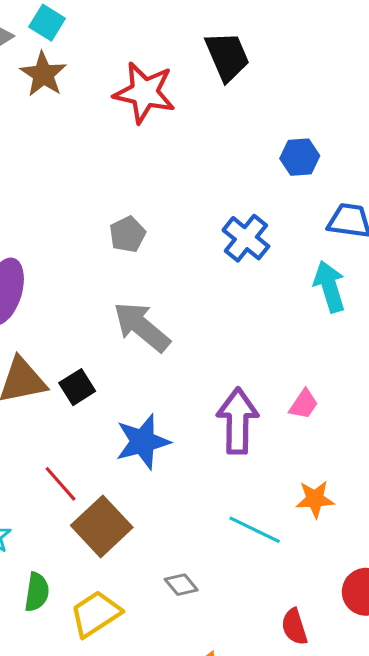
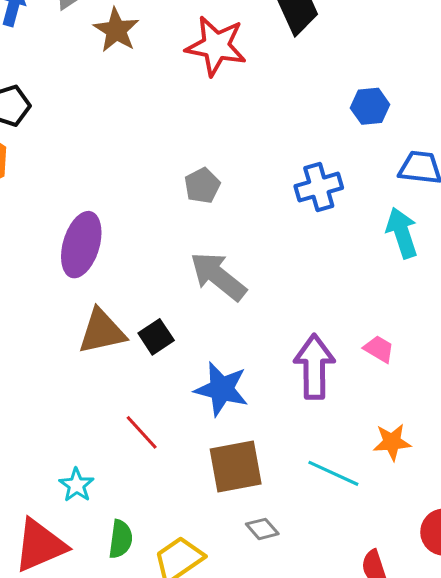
blue cross: (246, 238) -> (319, 187), turned 36
pink trapezoid: (304, 404) -> (379, 349), turned -92
blue star: (143, 442) -> (221, 389), turned 30
brown square: (102, 526) -> (236, 466), moved, turned 34

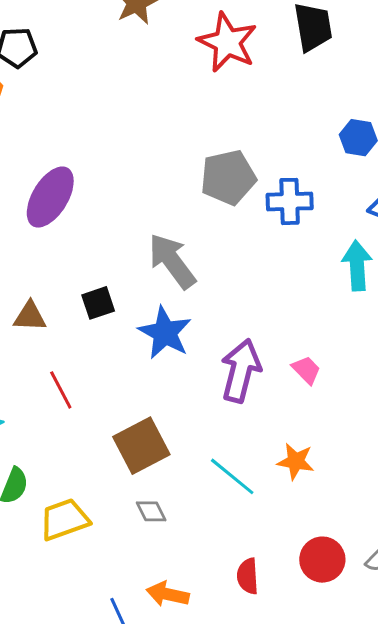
gray pentagon: (202, 186) -> (228, 177), moved, size x1.6
brown triangle: (102, 332) -> (30, 316), moved, size x0.7
blue star: (221, 389) -> (165, 333), moved
brown square: (236, 466) -> (141, 446), turned -32

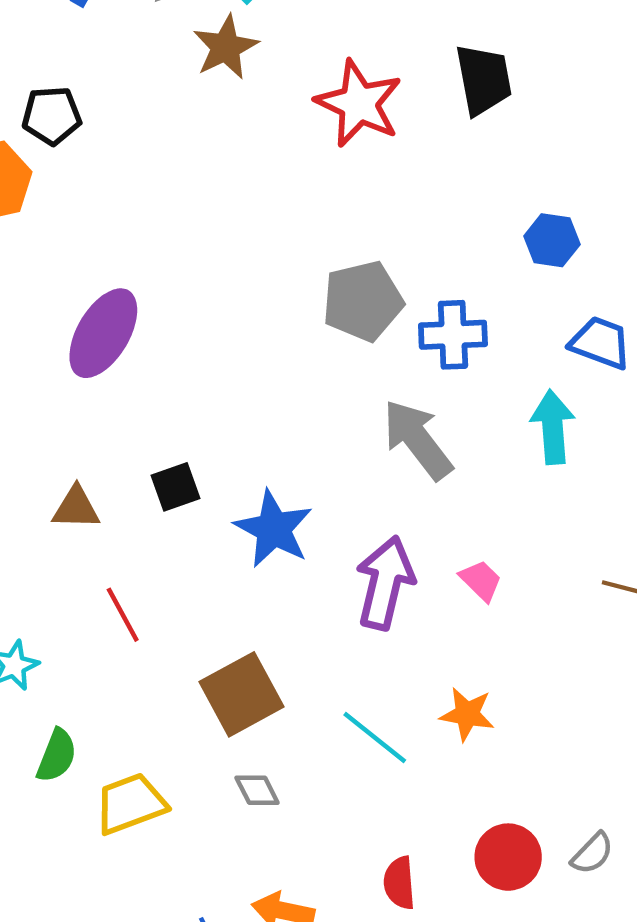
gray arrow: (172, 261) -> (418, 440), moved

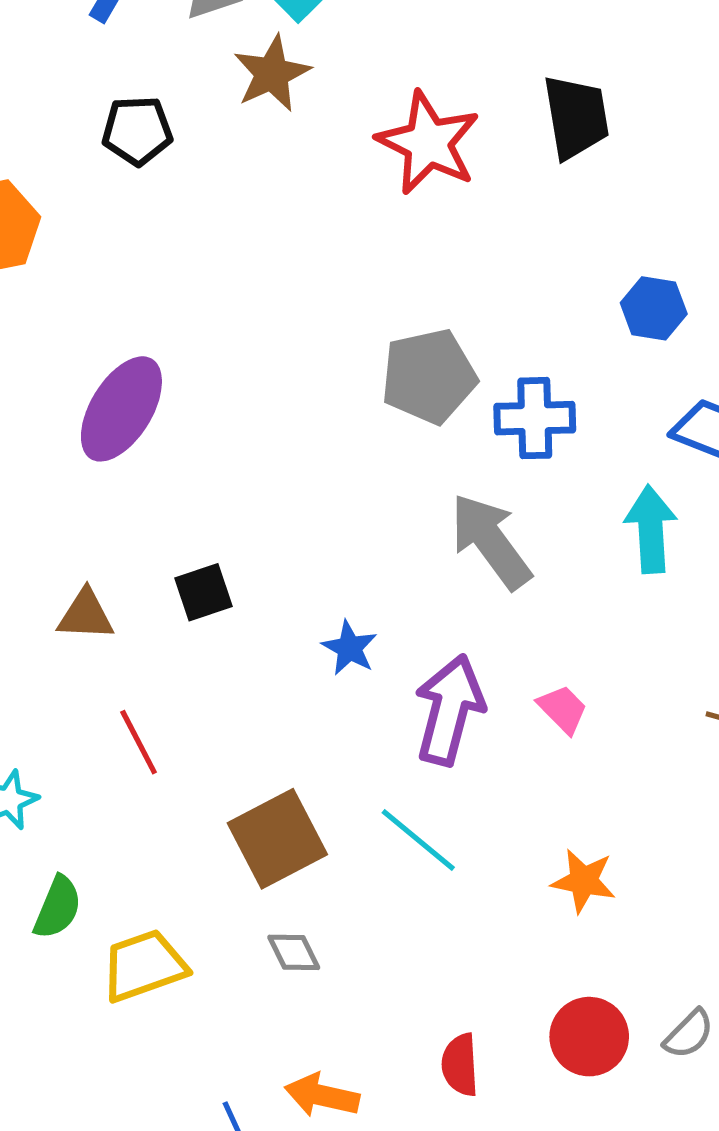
black pentagon: (52, 116) -> (137, 131), moved
blue star: (274, 529) -> (349, 648), moved, size x0.6
orange star: (467, 714) -> (584, 881), moved
cyan line: (375, 737) -> (418, 840), moved

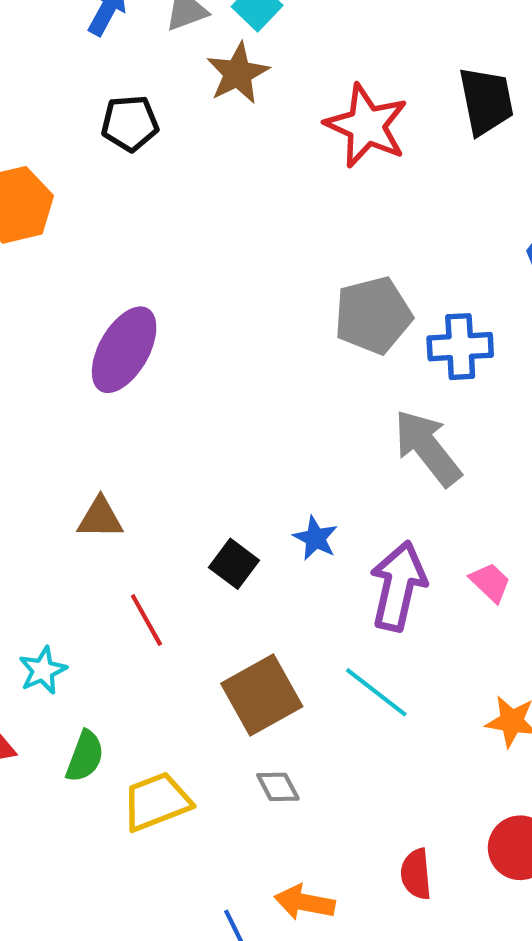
black square: (204, 592) -> (234, 564), moved, turned -33

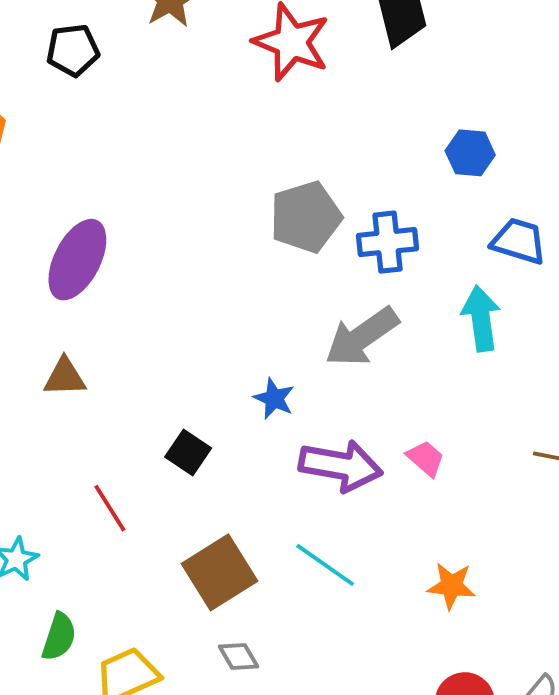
gray arrow: (427, 448) -> (362, 337), turned -84
brown triangle: (100, 518) -> (65, 377), moved
blue star: (315, 538) -> (274, 399), moved
purple arrow: (398, 586) -> (341, 466), turned 90

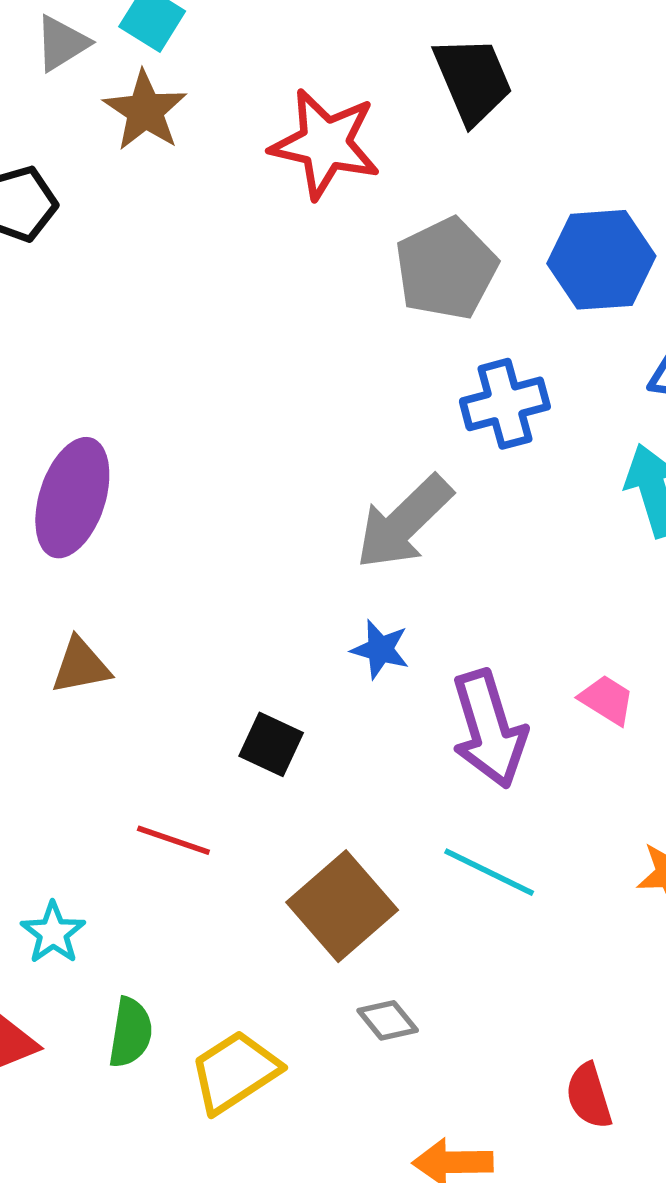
blue hexagon: (470, 153) -> (601, 260), size x1.5
gray pentagon: (306, 217) -> (446, 269), moved
gray arrow: (362, 337) -> (404, 522), moved
purple arrow: (341, 466) -> (489, 729), turned 72
red line: (110, 508) -> (173, 840), turned -30

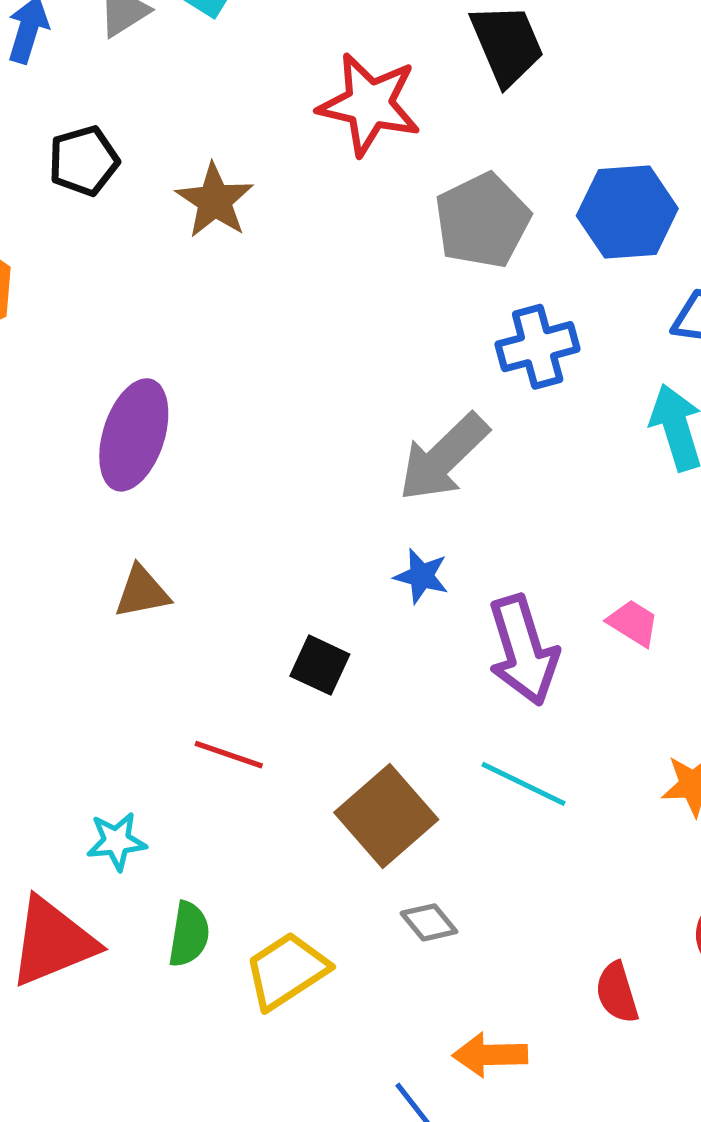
brown star: (145, 111) -> (215, 201), moved
cyan star: (53, 933) -> (116, 841), turned 30

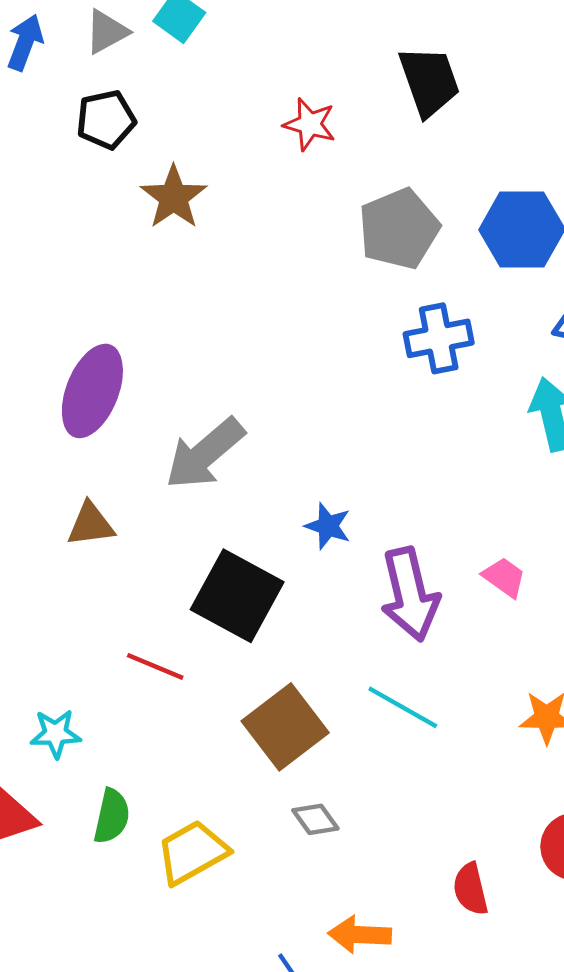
red star: (369, 104) -> (310, 124), size x0.6
black pentagon: (84, 161) -> (106, 120), moved
gray arrow: (443, 457) -> (205, 454), moved
black square: (320, 665) -> (237, 596), size x1.8

